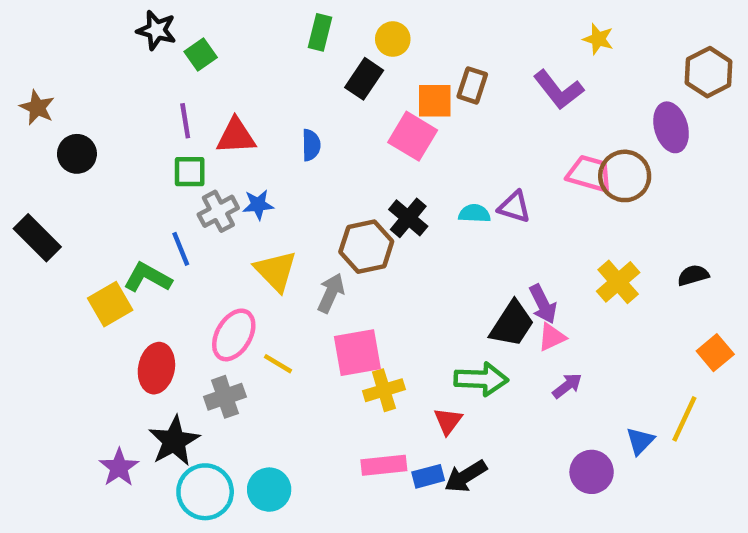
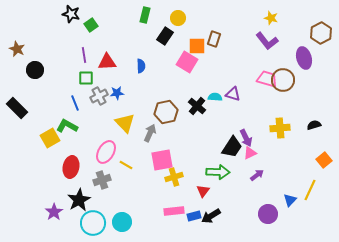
purple L-shape: (558, 90) -> (267, 41), moved
black cross: (408, 218) -> (197, 106), moved
blue line: (181, 249) -> (75, 103), moved
yellow cross: (618, 282) -> (280, 128), turned 36

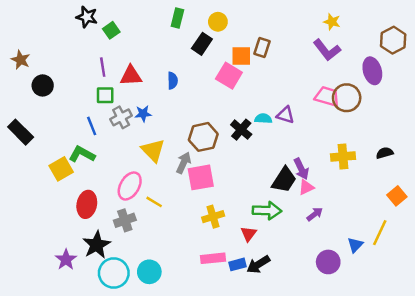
pink square: (162, 160) -> (201, 177), moved

